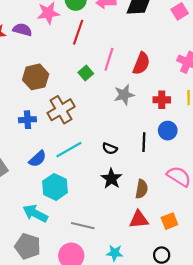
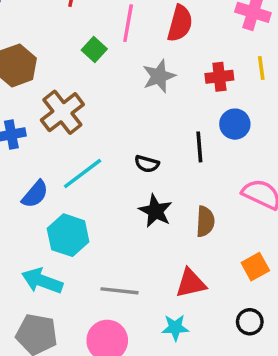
red triangle: (139, 219) -> (191, 283), moved

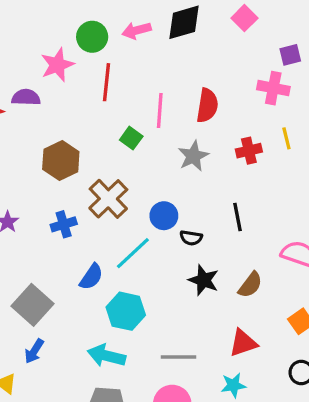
blue circle: (235, 124) -> (164, 216), moved
brown semicircle: (205, 221) -> (250, 285), turned 40

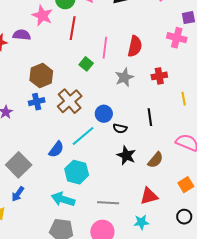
pink star: (57, 65) -> (42, 16), turned -30
yellow line: (286, 138) -> (184, 99), moved
blue cross: (64, 224) -> (37, 102), moved

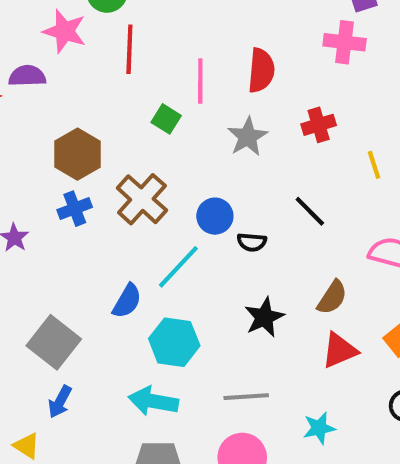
black line: (150, 117) -> (310, 211), turned -30
black star: (126, 155) -> (264, 317), moved, turned 30
red triangle: (149, 196) -> (340, 350), moved

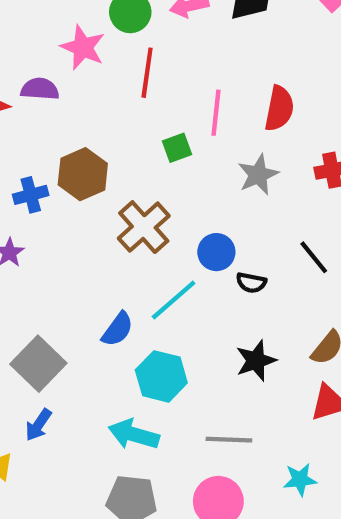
green square: (166, 119) -> (177, 148), turned 32
blue cross: (75, 209) -> (31, 195), moved

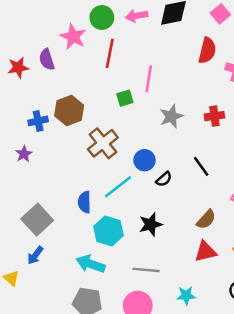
purple semicircle: (40, 89) -> (47, 60), turned -115
red semicircle: (279, 108) -> (207, 51), moved
black semicircle: (251, 283) -> (164, 179), turned -56
blue semicircle: (118, 329) -> (84, 202), turned 140
black star: (256, 361) -> (151, 224), moved

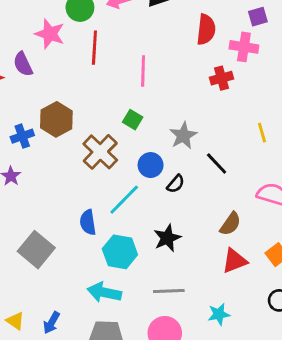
green square: (125, 98) -> (133, 120), moved, turned -35
gray star: (171, 116) -> (183, 136), moved
red cross: (214, 116) -> (221, 78), moved
blue arrow: (35, 255) -> (51, 323), moved

